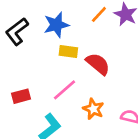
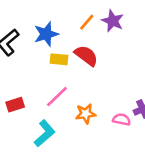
red semicircle: (98, 64) -> (86, 56), moved
orange star: (93, 109) -> (86, 114), turned -30

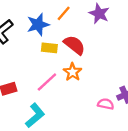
orange line: (87, 22) -> (64, 13), moved
orange star: (86, 114) -> (72, 72), moved, turned -30

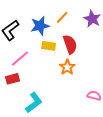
red semicircle: (74, 45) -> (70, 44), turned 30
pink line: (47, 82) -> (20, 59), moved

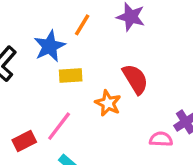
red semicircle: (70, 44) -> (135, 79), moved
pink line: (20, 59) -> (59, 126), moved

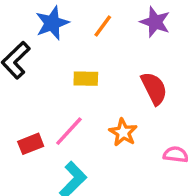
blue star: (50, 46) -> (52, 23), moved
orange star: (108, 103) -> (123, 132), moved

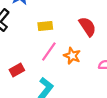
pink line: (69, 131) -> (49, 51), moved

